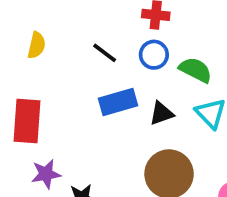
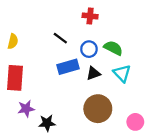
yellow semicircle: (37, 45) -> (13, 41), moved
blue circle: (154, 55) -> (89, 49), moved

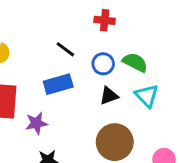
blue rectangle: (68, 67) -> (58, 84), moved
purple star: (26, 109) -> (36, 123), moved

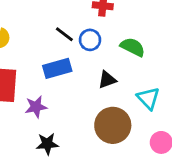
blue circle: (103, 64) -> (90, 40), moved
cyan triangle: (147, 96) -> (148, 98), moved

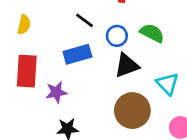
blue circle: (90, 40) -> (117, 36), moved
black triangle: (107, 80) -> (127, 65), size x1.4

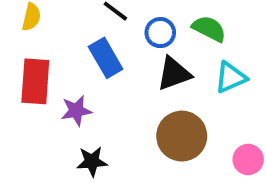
blue rectangle: (77, 54) -> (106, 58), turned 76
cyan triangle: (168, 84) -> (231, 77), moved, turned 50

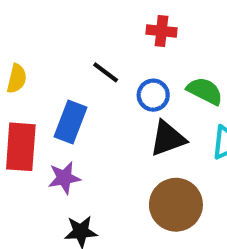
blue rectangle: (106, 58) -> (70, 122), moved, turned 51

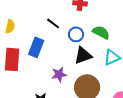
purple star: (64, 178) -> (59, 74), moved

